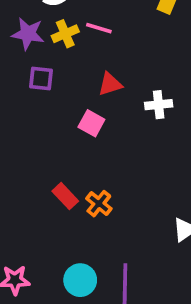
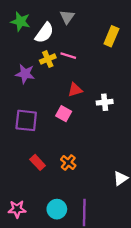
purple star: (28, 34) -> (25, 74), moved
purple square: (41, 79) -> (26, 120), moved, size x1.5
red rectangle: (65, 196) -> (38, 162), moved

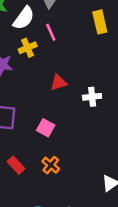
yellow rectangle: (111, 36) -> (100, 22), turned -36
pink line: (68, 56) -> (51, 32), moved, turned 49
pink square: (64, 114) -> (46, 128), moved

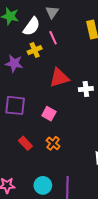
red triangle: (59, 83) -> (59, 78), size x1.5

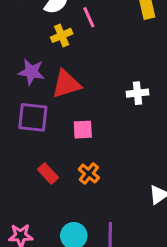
purple star: (14, 63) -> (31, 72), moved
red triangle: (59, 78) -> (66, 84), moved
pink square: (49, 114) -> (83, 130), turned -32

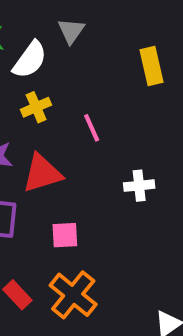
pink line: (89, 17) -> (92, 128), moved
orange cross: (89, 174) -> (73, 295), size x1.6

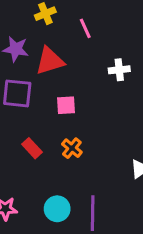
orange cross: (73, 295) -> (72, 148), size x0.6

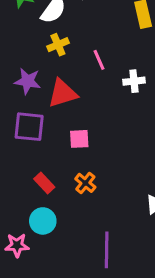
white cross: (119, 70) -> (134, 81), moved
cyan circle: (57, 209) -> (43, 221), moved

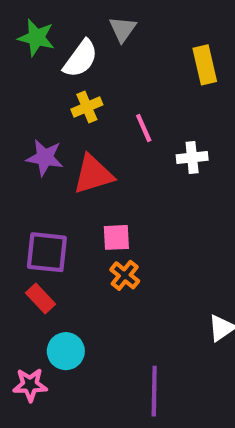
purple square: (29, 127) -> (47, 252), moved
red rectangle: (44, 183) -> (41, 299), moved
orange cross: (85, 183) -> (125, 275), moved

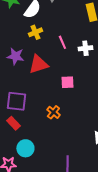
white cross: (192, 158) -> (85, 48), moved
pink square: (116, 237) -> (67, 82), moved

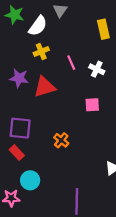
white cross: (85, 48) -> (97, 69), turned 32
pink square: (67, 82) -> (92, 105), moved

